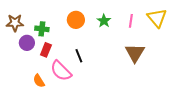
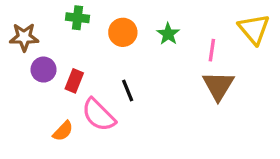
pink line: (131, 21) -> (212, 50), moved
green cross: (42, 29) -> (78, 18), moved
orange semicircle: (39, 81) -> (63, 131), turned -104

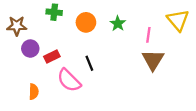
red rectangle: (74, 81) -> (52, 56), turned 42
orange semicircle: (63, 131) -> (34, 92), moved, turned -42

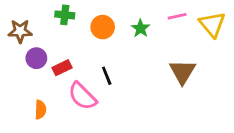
pink line: (148, 35) -> (177, 16), moved, turned 70

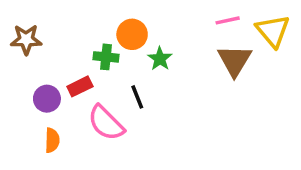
green cross: (65, 15) -> (106, 57), moved
green star: (141, 28) -> (160, 59), moved
purple circle: (36, 58) -> (47, 99), moved
brown triangle: (182, 72) -> (235, 60), moved

